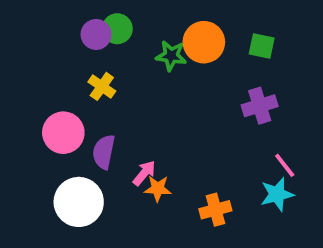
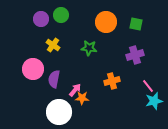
purple circle: (96, 34) -> (41, 19), moved
green star: (171, 56) -> (89, 48), moved
cyan star: (277, 194) -> (154, 101), moved
white circle: (79, 202) -> (59, 112), moved
orange cross: (215, 210) -> (112, 81), moved

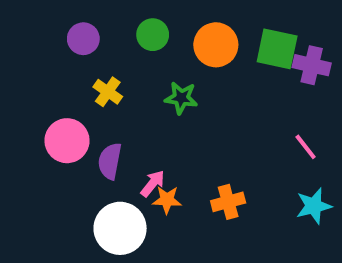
green circle: (61, 15) -> (153, 35), moved
green square: (136, 24) -> (277, 49), size x1.5
purple cross: (135, 55) -> (312, 65), moved, turned 30
orange cross: (112, 81) -> (228, 202), moved
pink line: (148, 86) -> (306, 147), moved

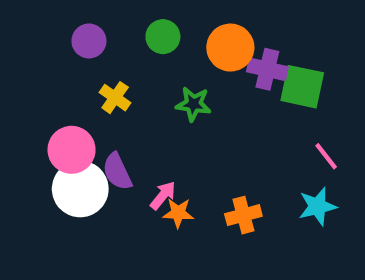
green square: (277, 49) -> (302, 87), moved
purple cross: (312, 65) -> (267, 69), moved
purple semicircle: (110, 161) -> (117, 172), turned -36
cyan star: (314, 206) -> (317, 206), moved
white circle: (120, 228) -> (80, 189), moved

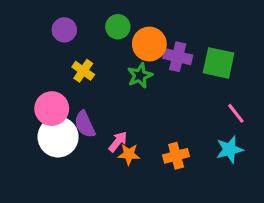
orange circle: (230, 48) -> (149, 44), moved
purple cross: (267, 69) -> (178, 57), moved
green star: (193, 104) -> (140, 76), turned -30

